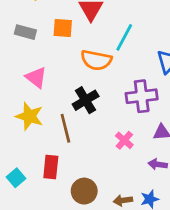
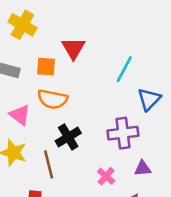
cyan line: (124, 37) -> (124, 69), moved
orange semicircle: (96, 60) -> (53, 99), moved

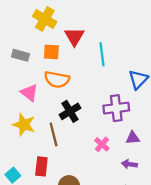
yellow cross: (22, 25) -> (45, 19), moved
cyan line: (124, 69) -> (102, 54), moved, turned -35

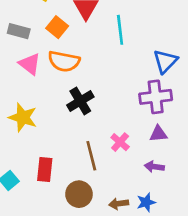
orange square: (51, 52) -> (57, 27), turned 35
pink triangle: (29, 93) -> (30, 64), moved
purple cross: (116, 108) -> (156, 97), moved
brown line: (54, 134) -> (91, 156), moved

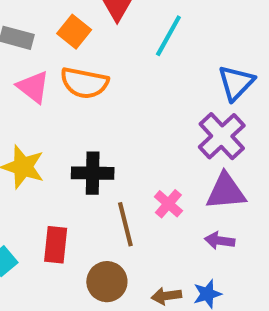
cyan line: (120, 30) -> (168, 36), turned 36
purple cross: (156, 97) -> (222, 136), turned -36
black cross: (80, 101) -> (93, 173), moved, turned 32
purple triangle: (158, 134) -> (226, 191), size x1.5

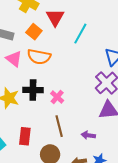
black cross: (93, 173) -> (33, 90), moved
pink cross: (168, 204) -> (57, 97), moved
purple arrow: (220, 241) -> (88, 135), moved

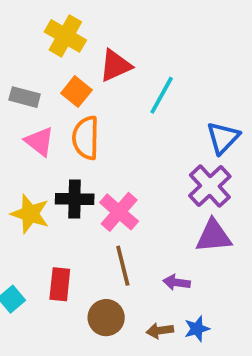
red triangle: (55, 17) -> (115, 66), turned 36
orange semicircle: (39, 57) -> (86, 138), turned 80
pink cross: (57, 97) -> (119, 212), size x1.5

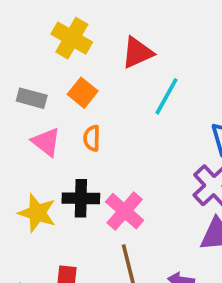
red triangle: (115, 66) -> (137, 53), moved
orange semicircle: (86, 138) -> (92, 138), size x0.6

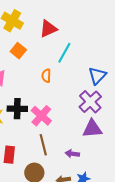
orange semicircle: (92, 138) -> (46, 76), moved

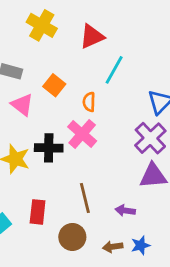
orange square: (18, 51) -> (54, 85), moved
pink cross: (41, 116) -> (82, 134), moved

